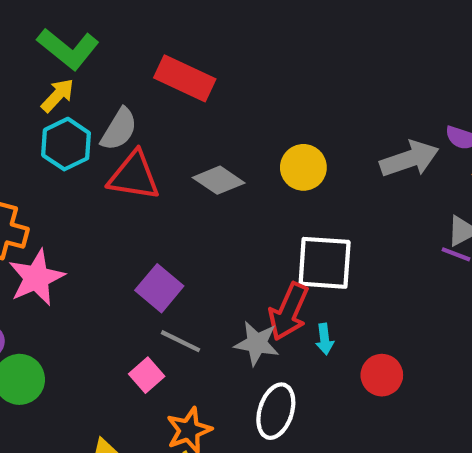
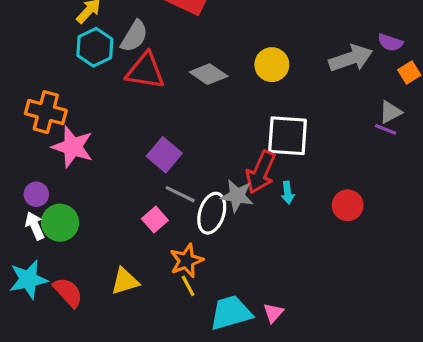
pink star: (36, 278) -> (73, 147), turned -30
red circle: (382, 375) -> (348, 205), moved
white ellipse: (276, 411) -> (212, 213), moved

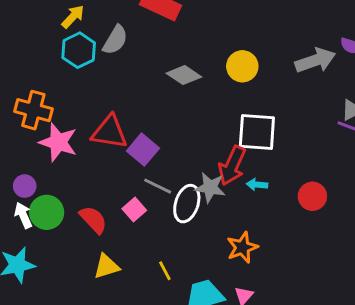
red triangle: (145, 71) -> (109, 132), moved
cyan arrow: (288, 193) -> (257, 185), turned 102
orange star: (186, 261) -> (242, 247), moved
red semicircle: (68, 292) -> (93, 220), moved

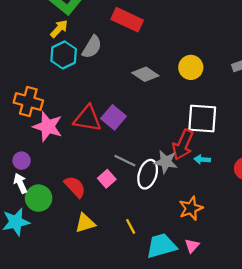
purple square: (143, 150) -> (114, 117), moved
green circle: (47, 212) -> (39, 198), moved

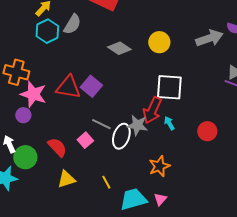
cyan arrow: (202, 159) -> (169, 123), turned 56
purple circle: (22, 161) -> (23, 115), moved

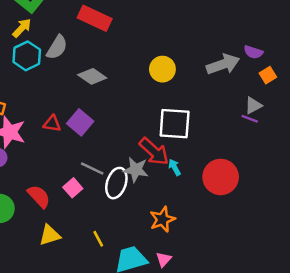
gray diamond: (119, 48) -> (92, 76), moved
red triangle: (68, 87) -> (52, 124), size x0.6
red arrow: (152, 110) -> (154, 152), turned -72
red circle: (207, 131) -> (221, 177), size x1.5

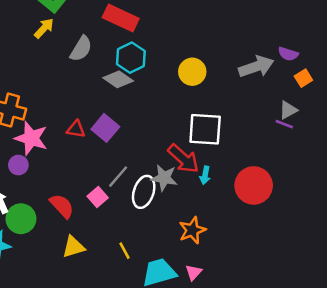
cyan hexagon: (27, 56) -> (131, 58), moved
cyan arrow: (175, 167) -> (205, 175), turned -140
gray line: (92, 168) -> (118, 177), turned -75

